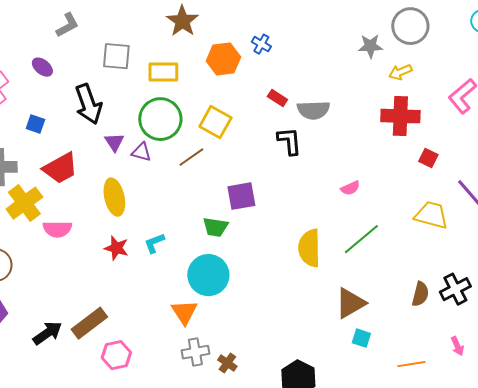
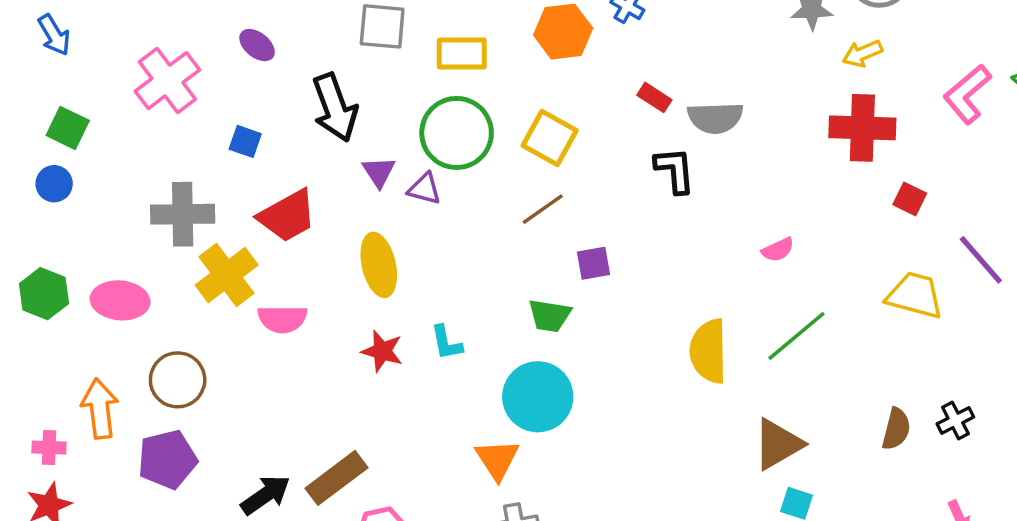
brown line: (191, 157) -> (543, 209), moved
purple square: (241, 196) -> (594, 263), size x0.7
cyan L-shape: (154, 243) -> (446, 343), turned -80
black cross: (455, 289) -> (955, 420), size x0.7

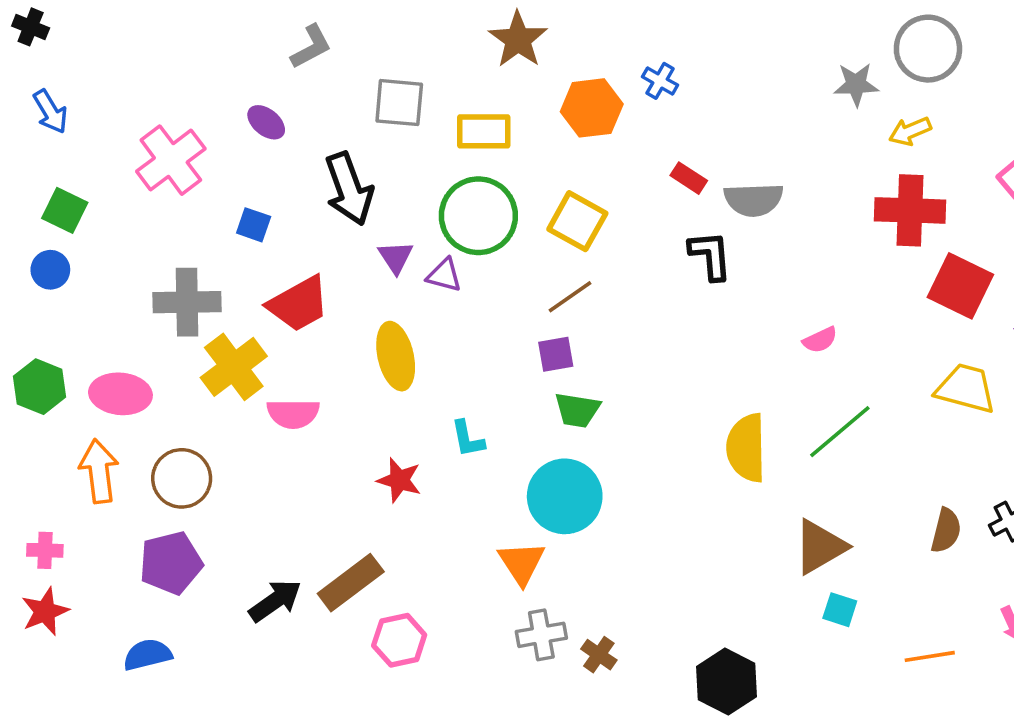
red square: (910, 199) -> (960, 286), size x1.8
purple square: (594, 263) -> (556, 354), moved
red star: (382, 351) -> (399, 480), moved
orange arrow: (100, 409) -> (99, 471), moved

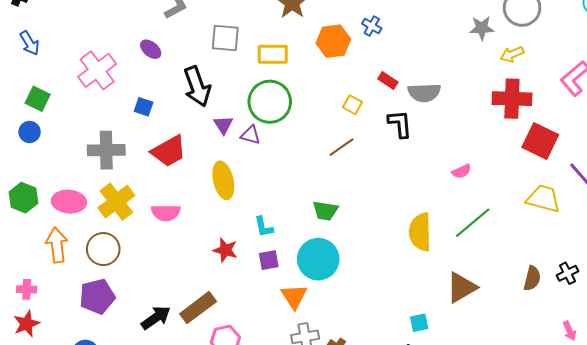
yellow square: (577, 221) -> (353, 105), moved, size x0.6
brown line: (570, 297) -> (341, 147), moved
purple square: (556, 354) -> (269, 260), moved
yellow cross: (234, 367) -> (116, 202), moved
cyan square: (840, 610) -> (419, 323), moved, turned -30

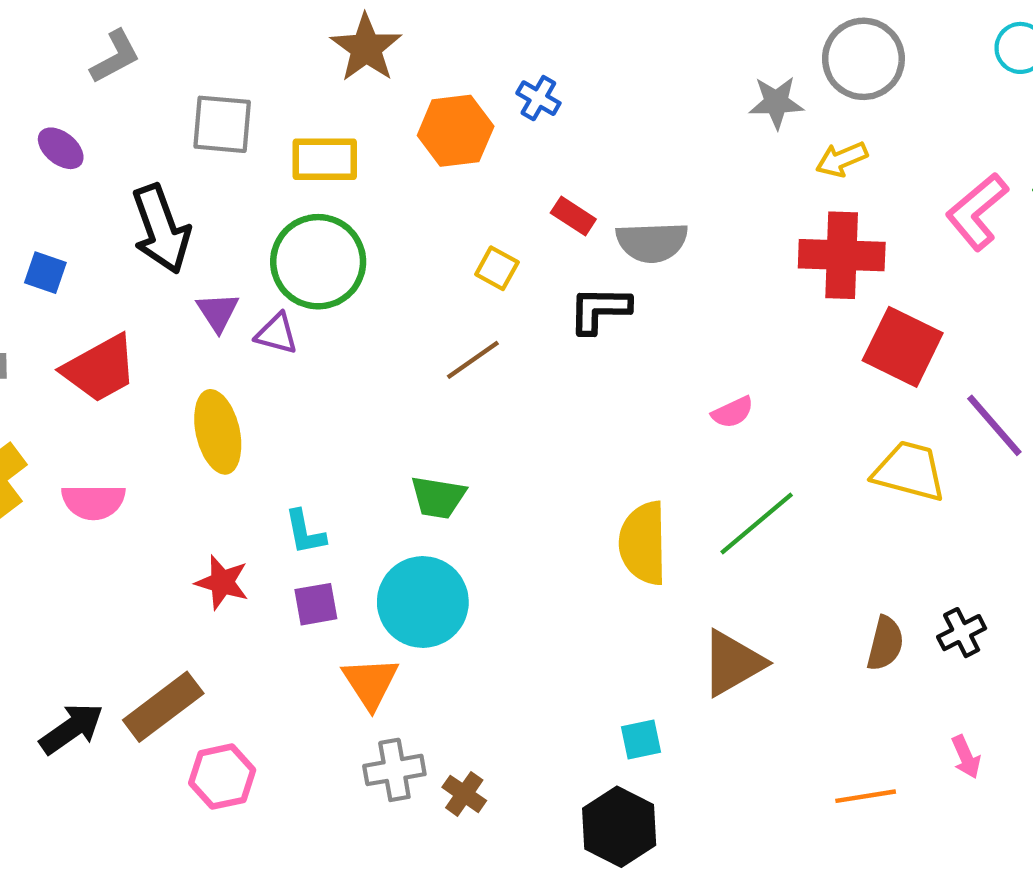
black L-shape: (400, 124) -> (600, 310), turned -84

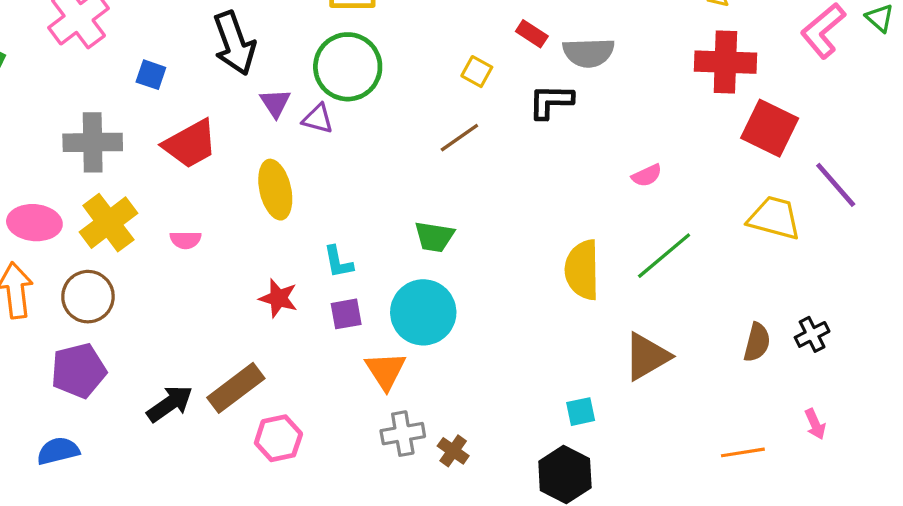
pink semicircle: (93, 502) -> (186, 240), size x0.7

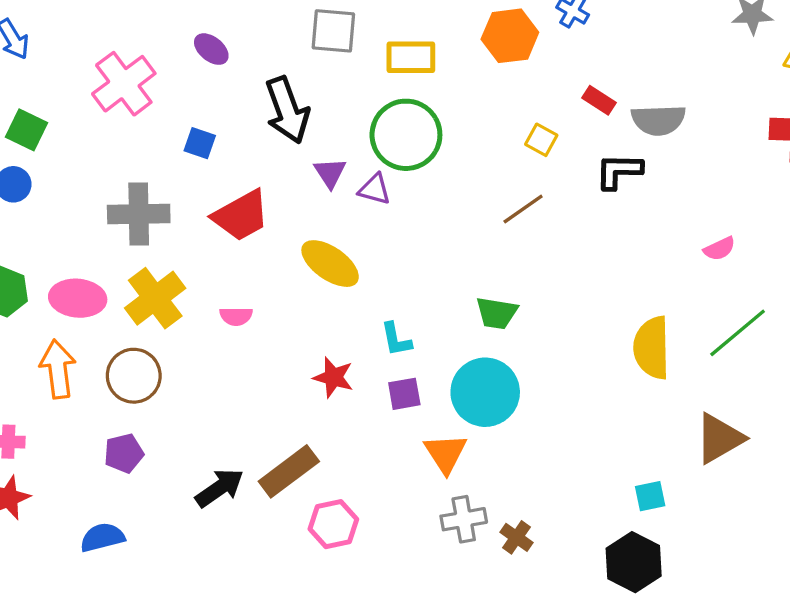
yellow ellipse: (275, 190) -> (330, 264), turned -42
purple pentagon: (79, 371) -> (124, 453), size x0.7

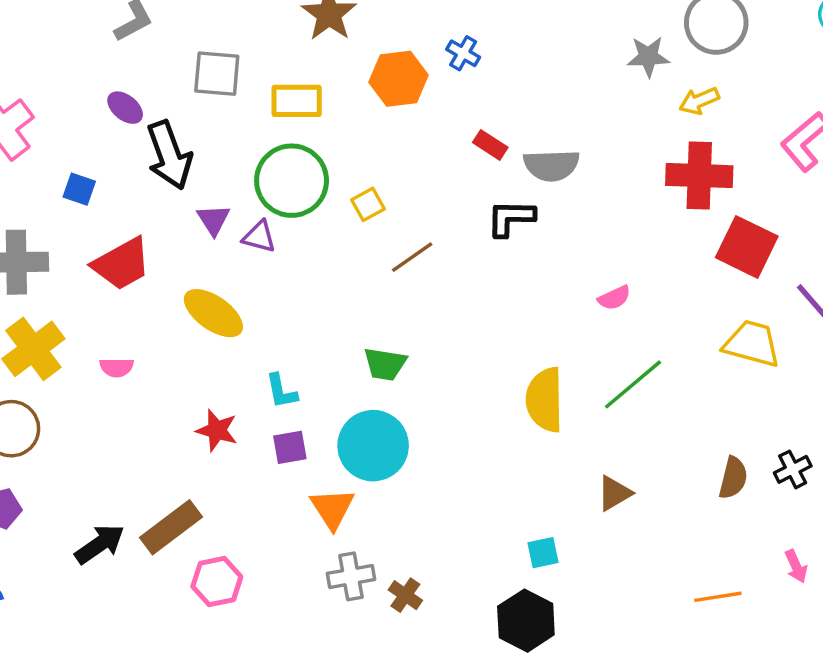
purple ellipse: (211, 49) -> (125, 108), moved
yellow square: (541, 140) -> (368, 204), moved, turned 32
brown triangle: (719, 438) -> (614, 493), size x0.7

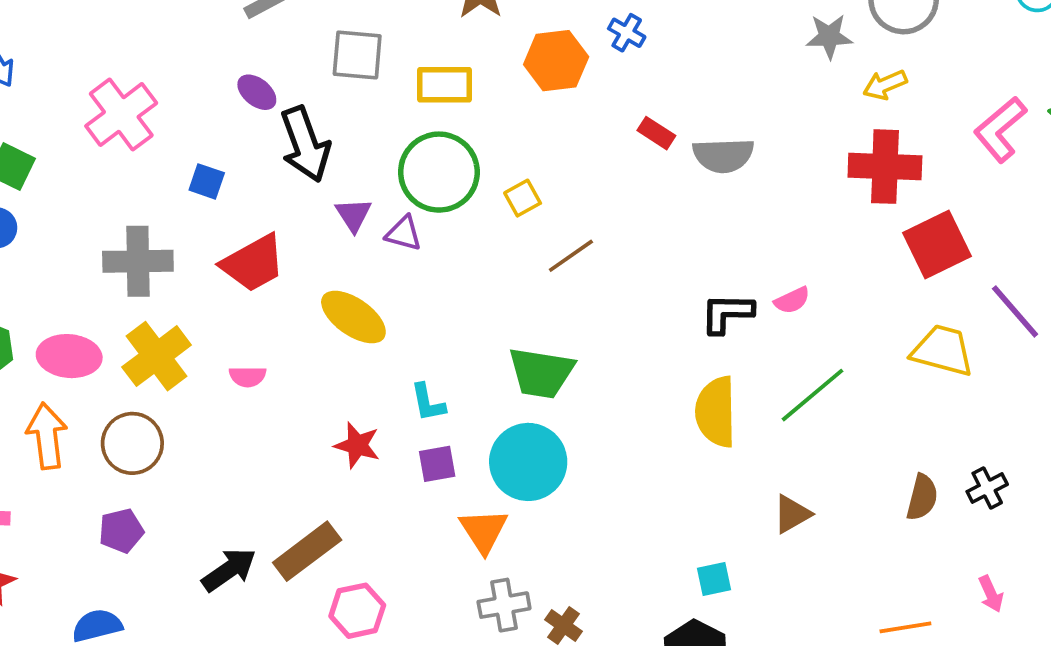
black L-shape: (511, 218) -> (727, 313), moved
red square: (747, 247) -> (937, 245), turned 38
green trapezoid: (385, 364) -> (541, 373), size x1.4

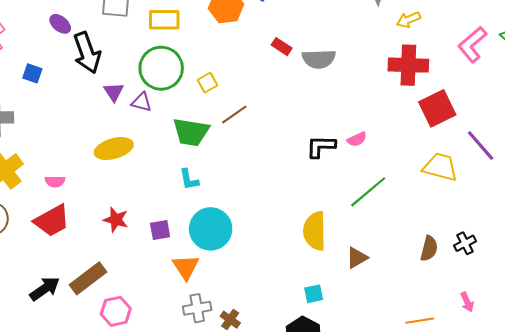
red trapezoid: (253, 263) -> (52, 221), moved
yellow ellipse: (353, 317) -> (114, 149), turned -51
green trapezoid: (541, 373) -> (191, 132), moved
cyan L-shape: (428, 403) -> (189, 179), moved
yellow semicircle: (716, 412) -> (315, 231), moved

